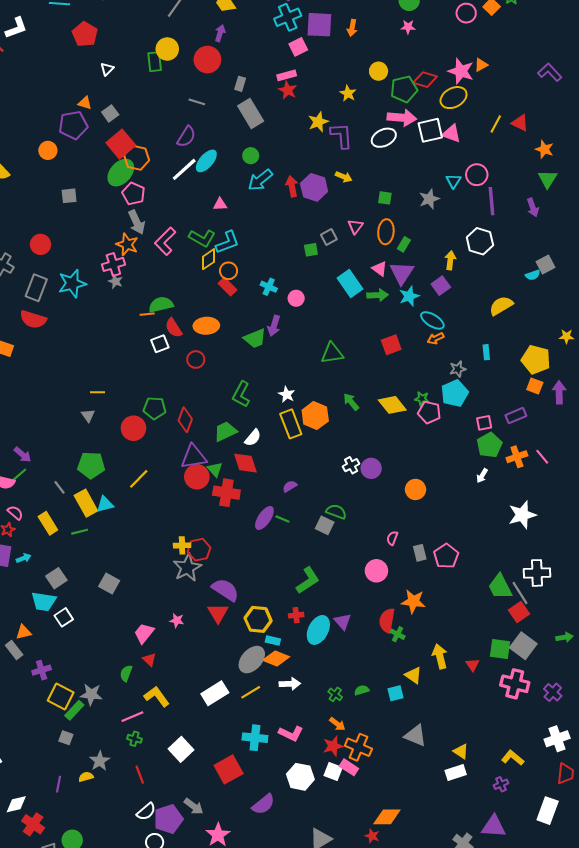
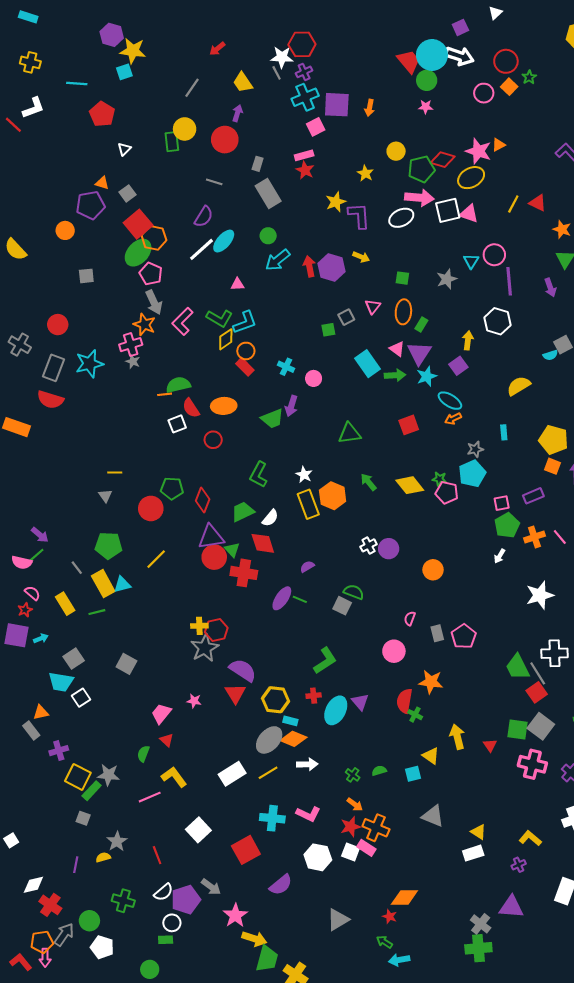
green cross: (135, 739) -> (123, 901), moved, size x1.5

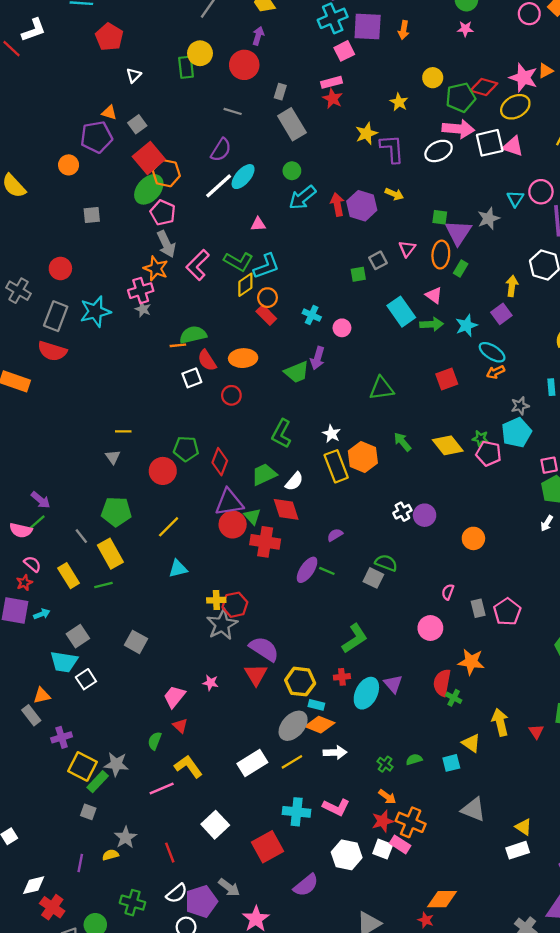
purple triangle: (419, 353) -> (458, 232), moved
cyan triangle: (122, 585) -> (178, 569), moved

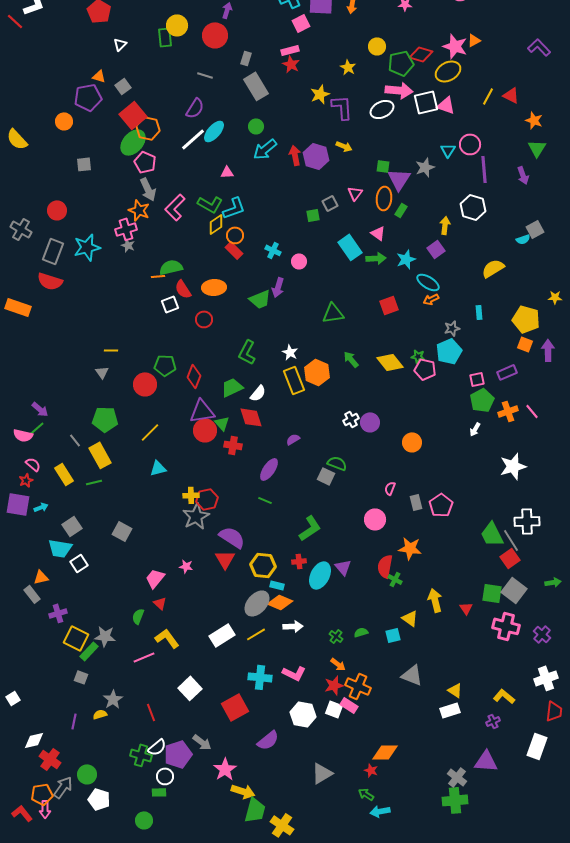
red cross: (265, 542) -> (233, 445), size x0.7
green line: (327, 571) -> (265, 500), moved
green cross: (133, 903) -> (141, 755), moved

